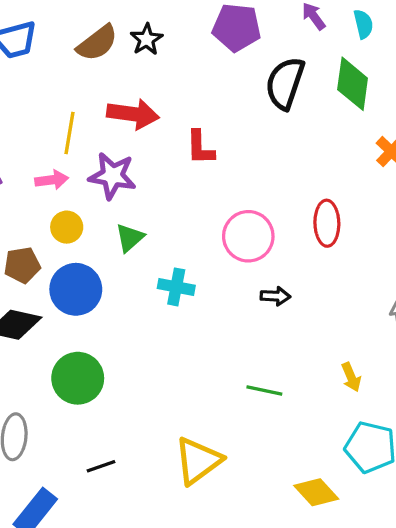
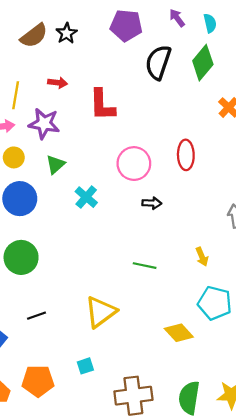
green diamond: (353, 84) -> (203, 63), turned 32
red arrow: (133, 114) -> (58, 83), size x0.6
red L-shape: (200, 148) -> (102, 105), size x1.4
cyan cross: (176, 287) -> (86, 197), turned 30

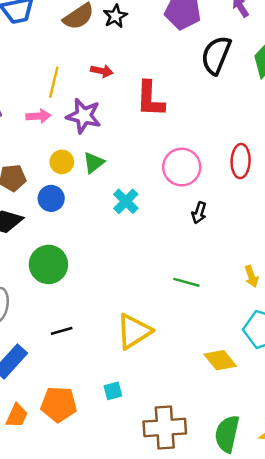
yellow circle: (14, 157) -> (62, 162), moved
blue circle: (20, 199) -> (51, 198), size x0.7
black arrow: (152, 203) -> (199, 213), turned 102

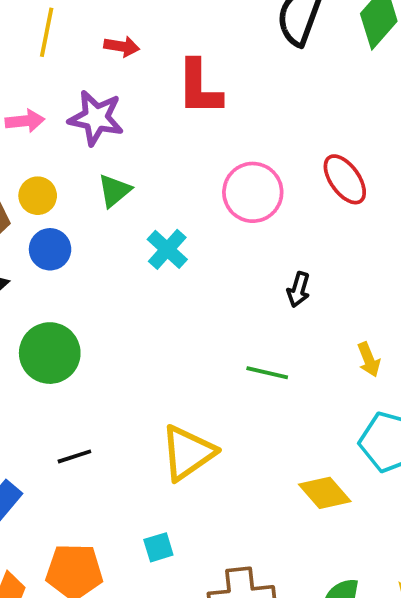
yellow line: (54, 82) -> (47, 32), moved
red ellipse: (241, 161) -> (345, 179), turned -36
yellow circle: (62, 162) -> (38, 196), moved
black arrow: (199, 213) -> (299, 290), moved

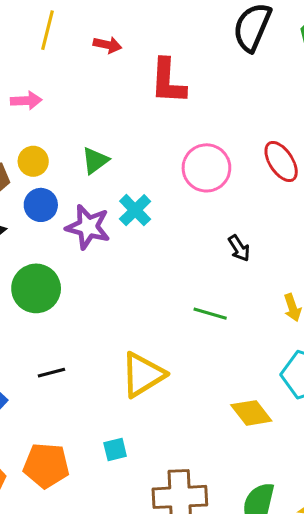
purple star: (96, 118) -> (88, 227), moved
black arrow: (299, 290) -> (239, 248), turned -52

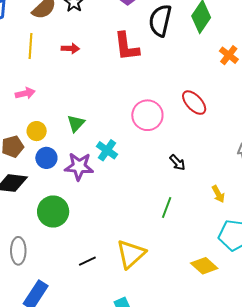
red L-shape: (168, 81) -> (127, 46), moved
green line: (210, 314) -> (167, 207), turned -75
black line: (51, 373) -> (87, 261), moved

